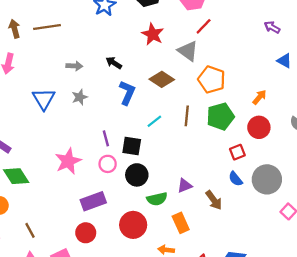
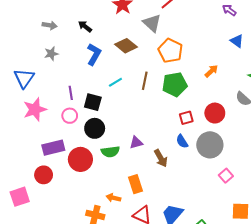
blue triangle: (44, 99) -> (24, 78), moved
red circle: (259, 127) -> (215, 113), moved
orange rectangle: (181, 223) -> (136, 184), moved
red circle: (133, 225) -> (80, 159), moved

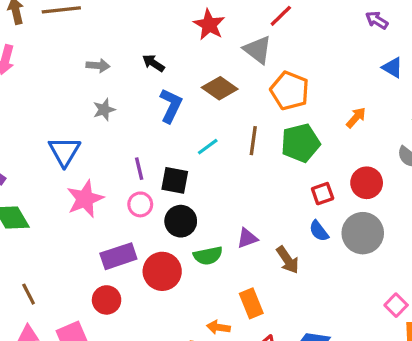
pink square: (226, 176) -> (396, 305), moved

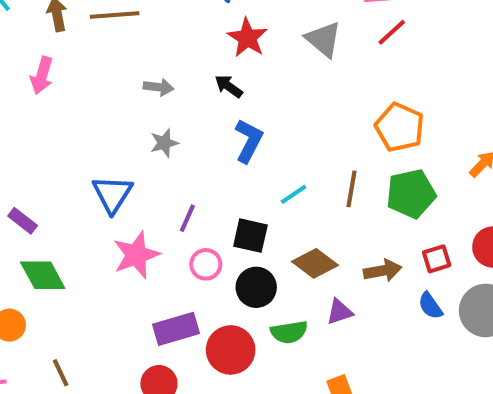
red star: (209, 25) -> (247, 38), moved
gray triangle: (258, 50) -> (323, 39), moved
brown diamond: (220, 88) -> (315, 263), moved
purple line: (139, 169) -> (187, 218), moved, turned 35
brown arrow: (288, 260) -> (383, 271), moved, turned -68

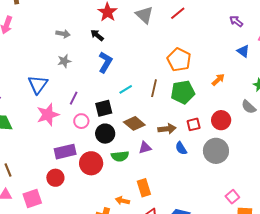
black square: (250, 236) -> (104, 108), turned -30
blue semicircle: (430, 306) -> (181, 148), moved

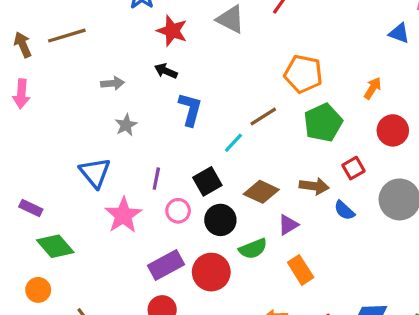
brown line: (154, 88) -> (263, 116), moved, turned 60
red circle: (221, 120) -> (393, 130), moved
brown arrow: (167, 129) -> (314, 186), turned 30
orange rectangle: (144, 188) -> (301, 270), moved

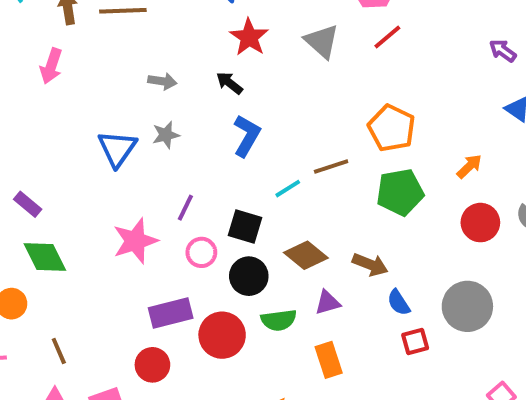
red square: (353, 168) -> (415, 341), moved
blue triangle: (95, 173) -> (117, 149), moved
black square: (207, 181) -> (245, 226), turned 32

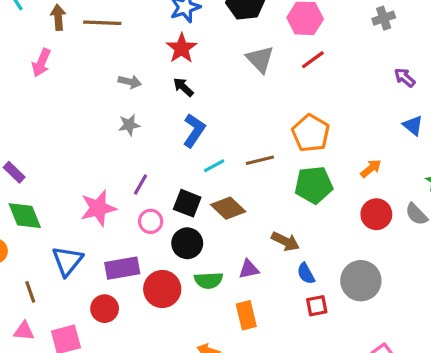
red star: (249, 37) -> (182, 48), moved
blue triangle: (117, 149) -> (67, 261), moved
cyan line: (288, 189) -> (214, 166), moved
brown diamond: (306, 255) -> (228, 208), moved

